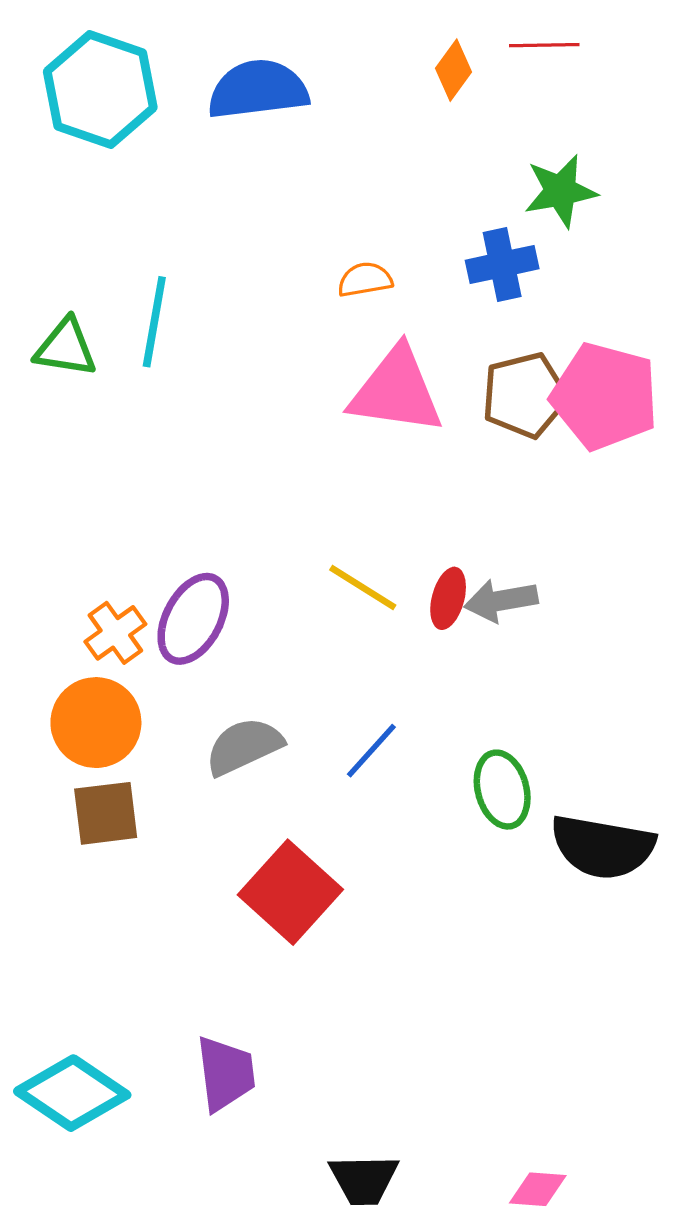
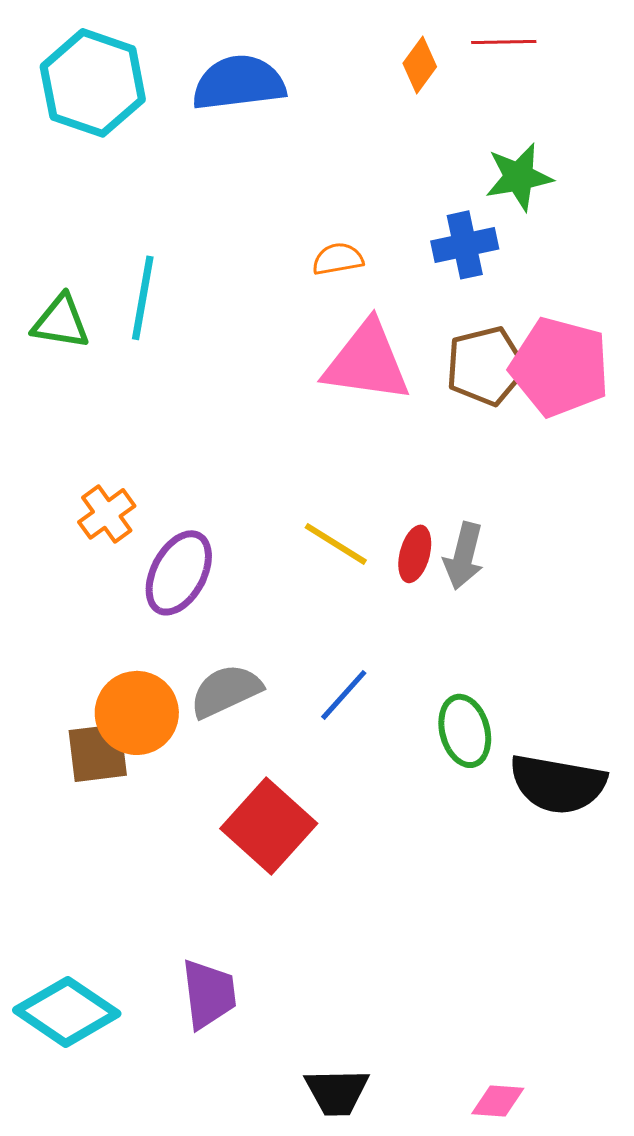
gray arrow: (501, 600) -> (464, 556), turned -66
orange cross: (115, 633) -> (107, 514), moved
orange circle: (96, 723) -> (137, 713), moved

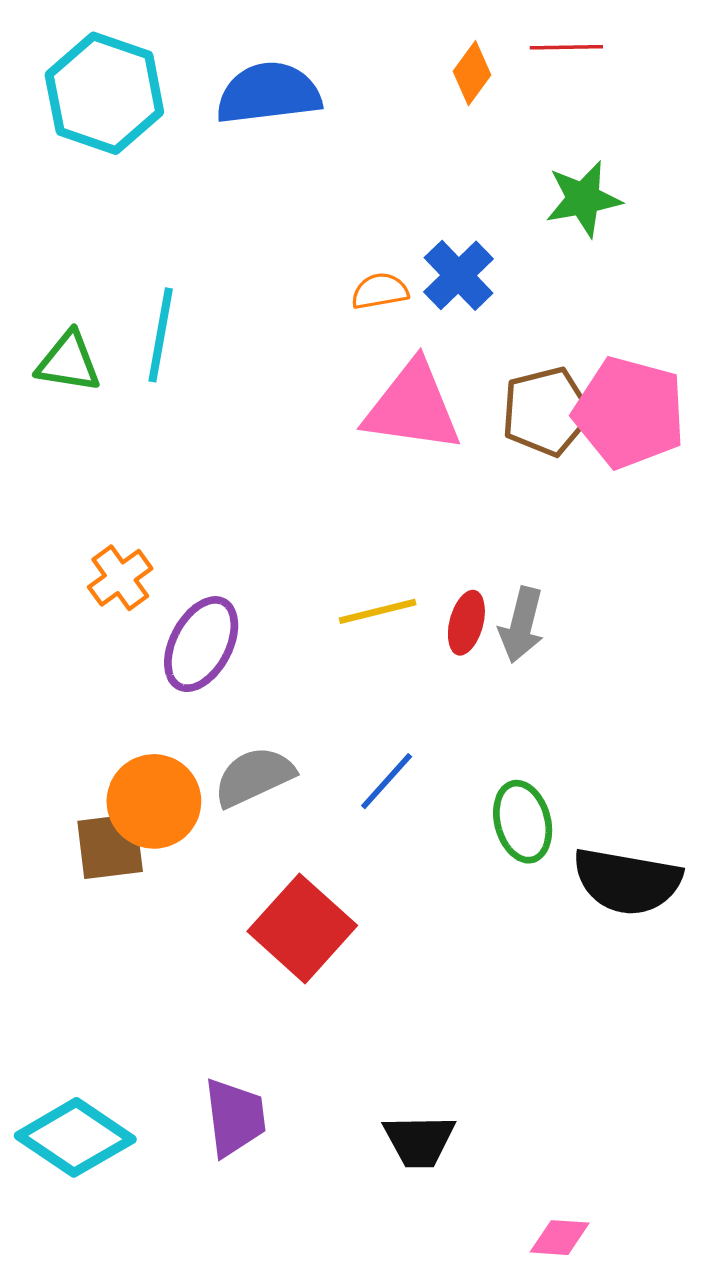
blue cross: (465, 245) -> (459, 275), moved, turned -32
yellow line: (336, 544) -> (378, 611), turned -46
black trapezoid: (337, 1092) -> (419, 1141), moved

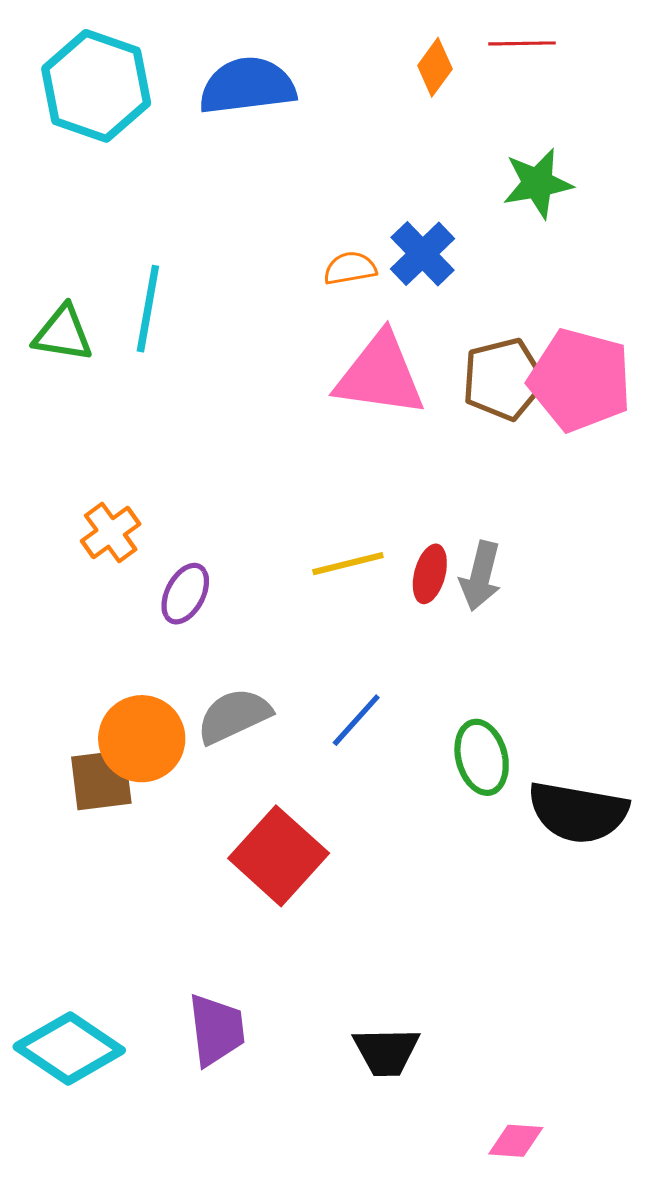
purple ellipse: (201, 644) -> (185, 594), size x0.7

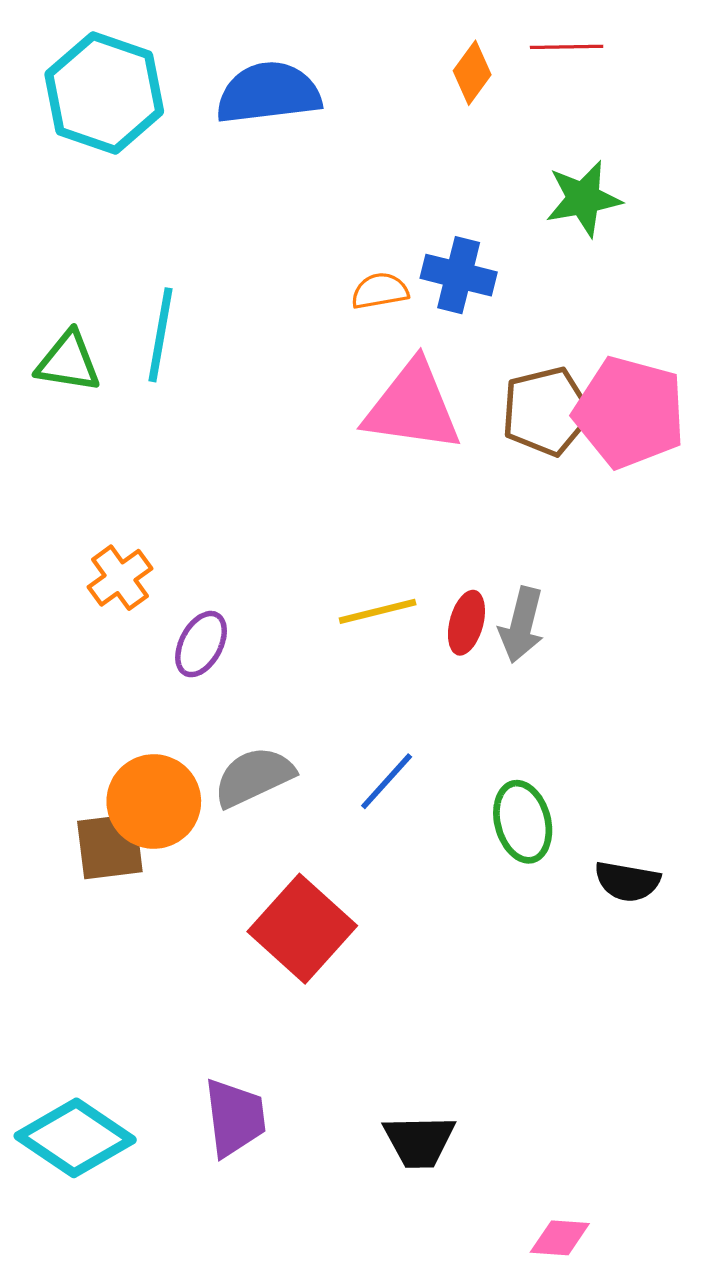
blue cross: (423, 254) -> (459, 275), turned -32
black semicircle: (578, 812) -> (627, 881), size x0.6

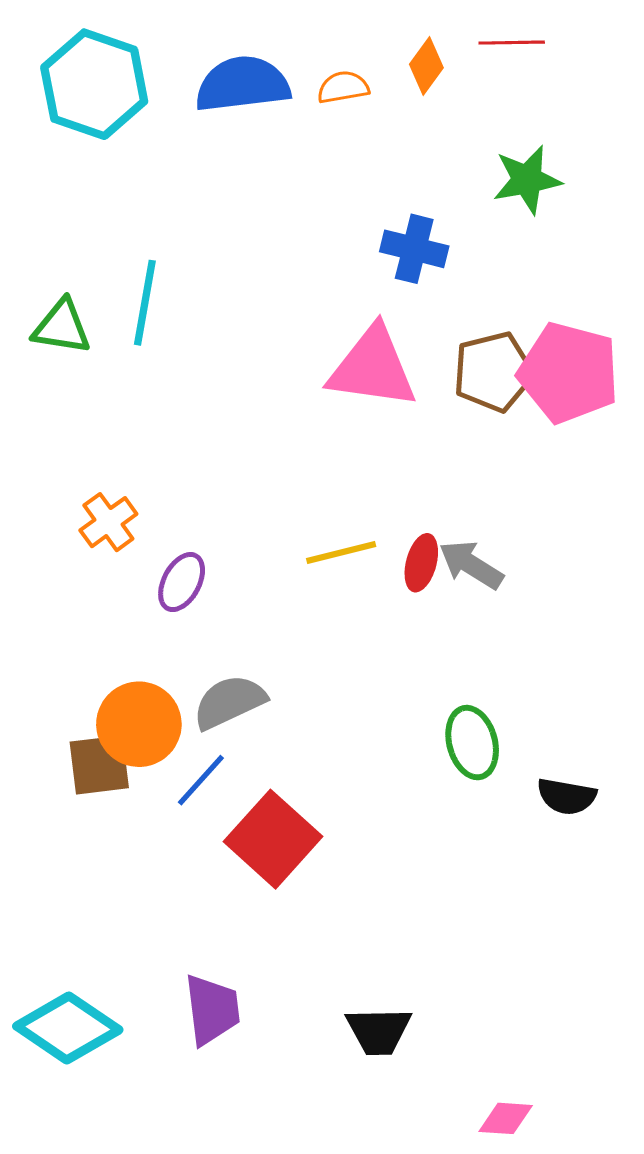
orange semicircle: (380, 291) -> (343, 87), moved
gray arrow: (522, 625) -> (471, 565), turned 108
blue line: (387, 781) -> (201, 780), moved

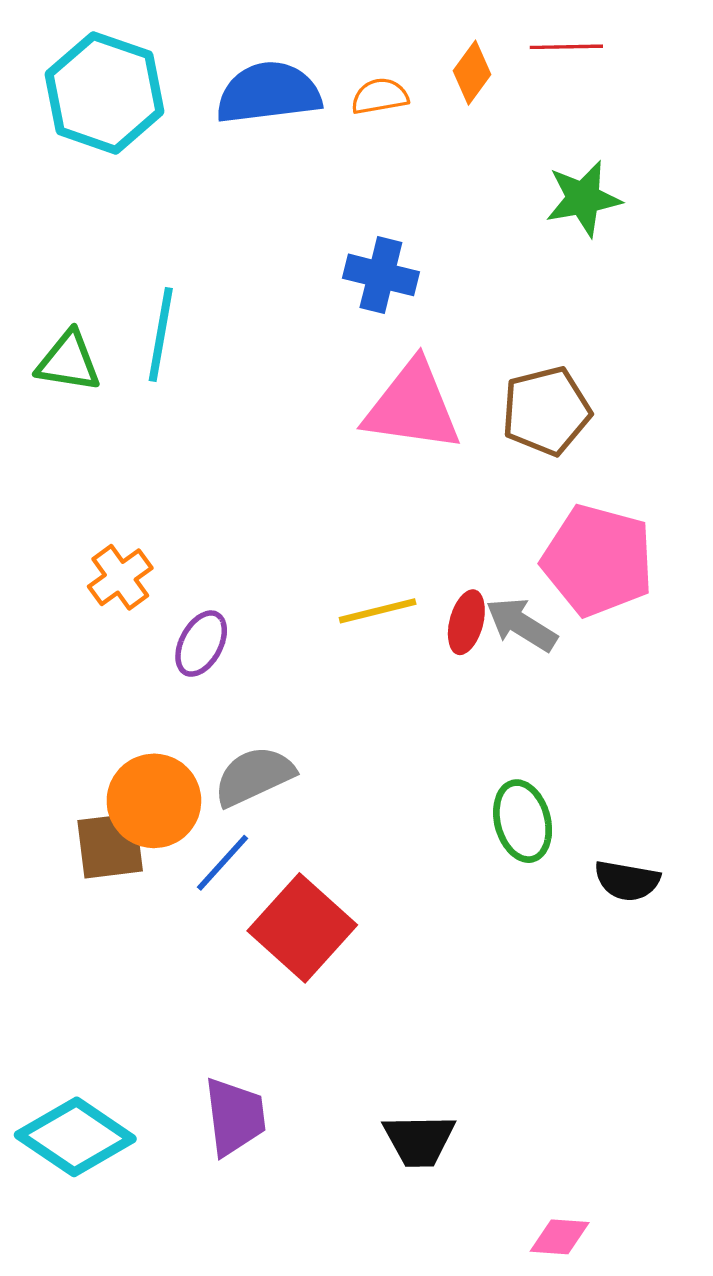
blue cross: (414, 249) -> (381, 275), moved
pink pentagon: (569, 373) -> (598, 560), moved

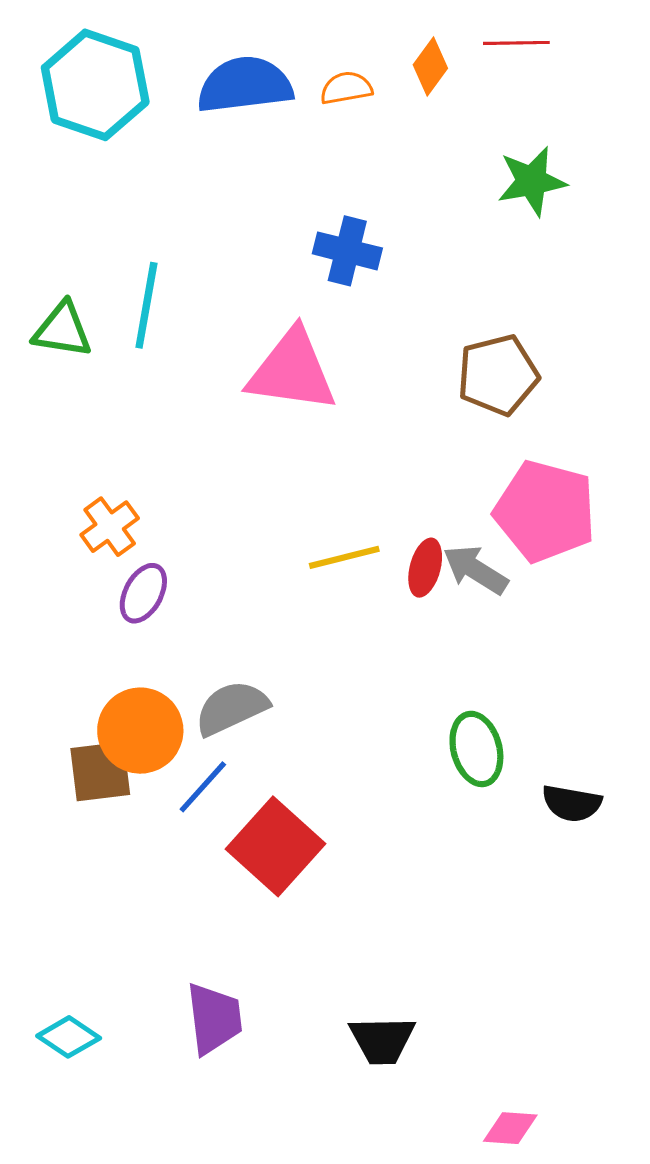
pink triangle: (412, 406) -> (292, 371), moved
purple ellipse: (201, 644) -> (143, 593), moved
cyan diamond: (75, 1137) -> (69, 1037), size x0.6

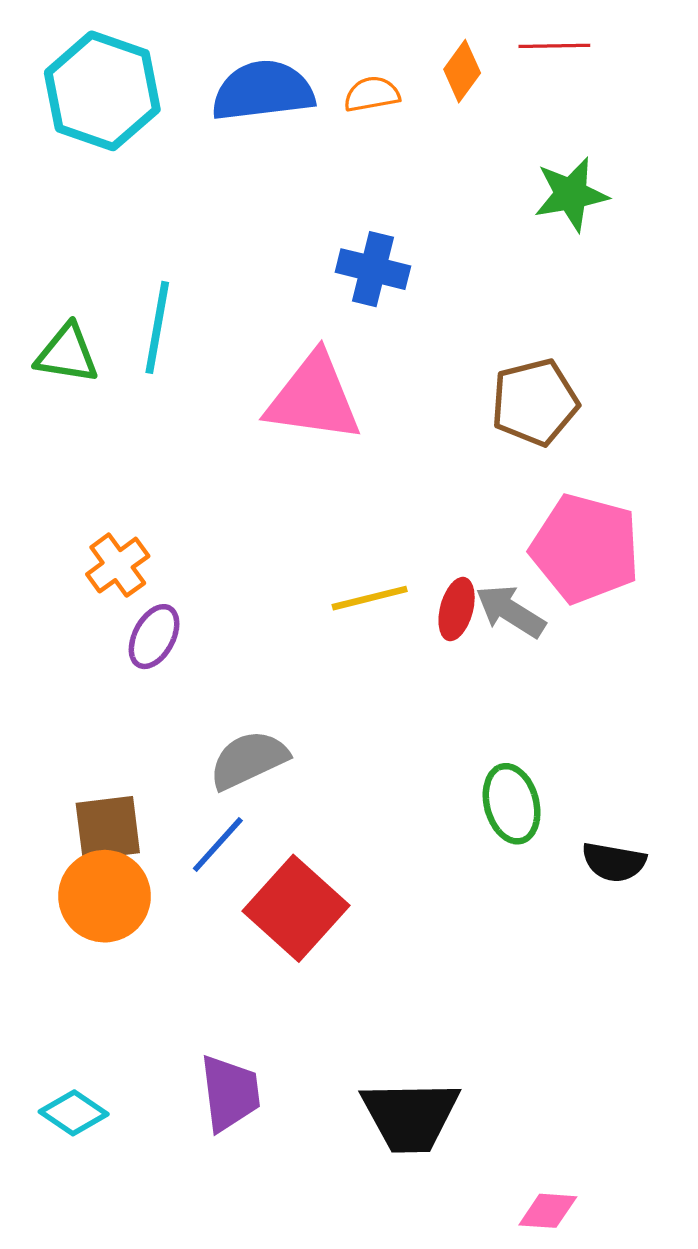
orange circle: (140, 731) -> (105, 896), moved
black trapezoid: (382, 1040) -> (410, 1116), size x1.4

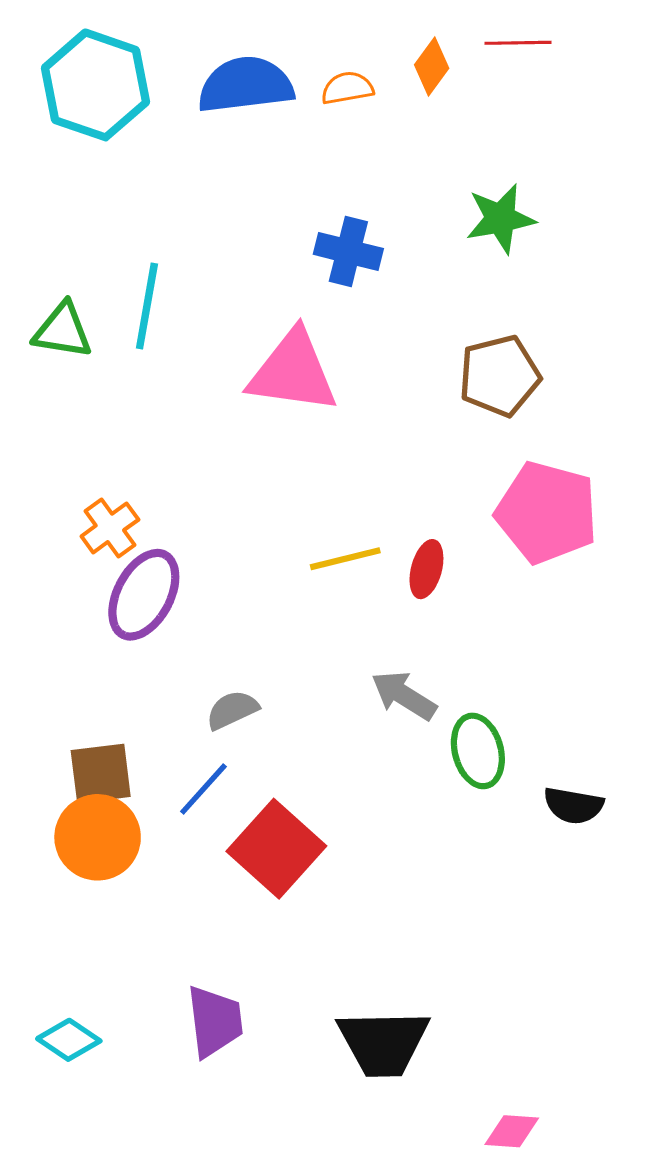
green star: (571, 194) -> (500, 219), moved
gray arrow: (510, 611) -> (404, 695), moved
purple ellipse: (154, 637) -> (144, 595), size x1.5
gray semicircle: (249, 760) -> (232, 710), size x0.7

